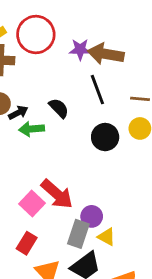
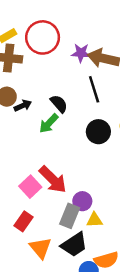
green arrow: (32, 129) -> (49, 123), moved, turned -45
yellow triangle: (107, 237) -> (94, 220), turned -35

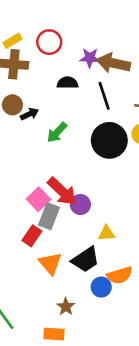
red circle: (43, 37) -> (49, 42), size x0.7
black semicircle: (59, 104) -> (67, 83), moved, turned -48
black circle: (98, 132) -> (109, 140), size x1.4
purple circle: (82, 201) -> (80, 205), moved
gray rectangle: (70, 216) -> (49, 216), moved

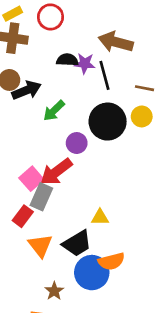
purple star: (90, 58) -> (85, 63), moved
black arrow: (29, 114) -> (26, 90), size x1.5
red arrow: (62, 191) -> (56, 172), turned 96
purple circle: (80, 205) -> (77, 143), moved
blue circle: (101, 287) -> (92, 273), size x1.6

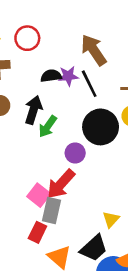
brown arrow: (116, 42) -> (94, 50), turned 52
black arrow: (26, 90) -> (33, 110), moved, turned -40
yellow triangle: (100, 217) -> (111, 219), turned -36

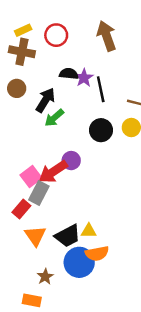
brown arrow: (94, 50) -> (107, 36), moved
purple star: (68, 76) -> (84, 78), turned 30
black circle: (101, 127) -> (101, 130), size x0.7
purple circle: (75, 153) -> (71, 161), moved
yellow triangle: (111, 219) -> (89, 231), moved, turned 35

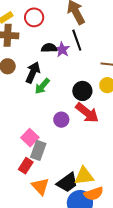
black line: (101, 89) -> (77, 40), moved
red arrow: (53, 172) -> (87, 113), moved, turned -100
yellow triangle: (89, 231) -> (84, 176), size x1.5

